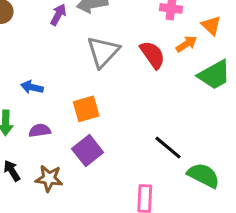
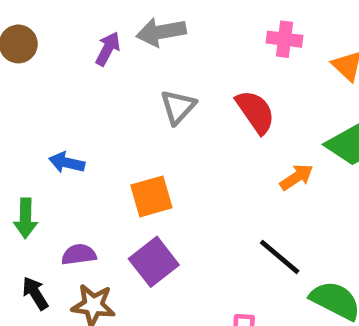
orange arrow: (186, 44) -> (297, 177), moved
gray triangle: (103, 52) -> (178, 107), size x0.7
purple semicircle: (40, 131) -> (79, 255), moved

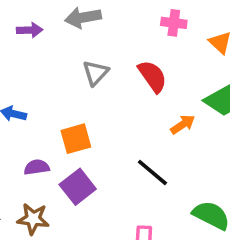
purple arrow: (108, 49) -> (30, 30), moved, turned 60
purple semicircle: (79, 255) -> (37, 167), moved
black line: (280, 257) -> (152, 173), moved

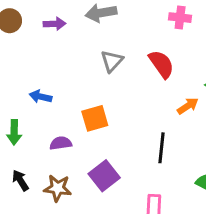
black line: (152, 173) -> (161, 148), turned 56
purple square: (78, 187) -> (104, 176), moved

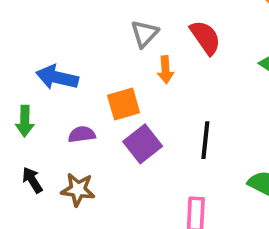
blue arrow: (41, 97) -> (57, 77), size x1.5
orange arrow: (188, 106) -> (165, 70), moved, turned 120
purple square: (104, 176) -> (143, 144), moved

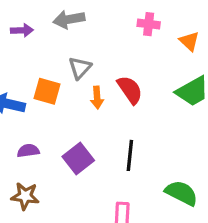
red semicircle: (205, 37) -> (130, 90), moved
orange square: (124, 104) -> (47, 91), moved, turned 32

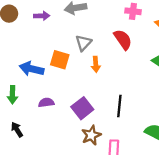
red semicircle: (130, 90) -> (123, 39), moved
brown star: (25, 196) -> (91, 135), moved, turned -30

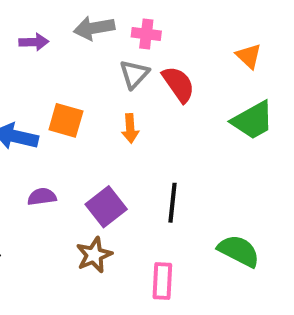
pink cross: (133, 11) -> (146, 34), moved
gray triangle: (83, 43) -> (134, 74), moved
brown star: (91, 135) -> (94, 255), moved

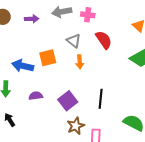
gray triangle: (134, 74) -> (74, 41), moved, turned -35
orange square: (66, 120) -> (48, 58), turned -30
brown star: (94, 255) -> (76, 126), moved

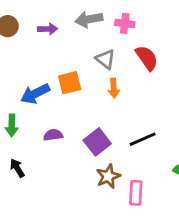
blue arrow: (23, 66) -> (35, 94), turned -40
black line: (101, 99) -> (143, 139), turned 60

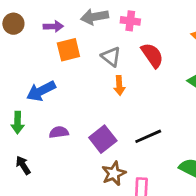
orange square: (70, 83) -> (68, 50), moved

